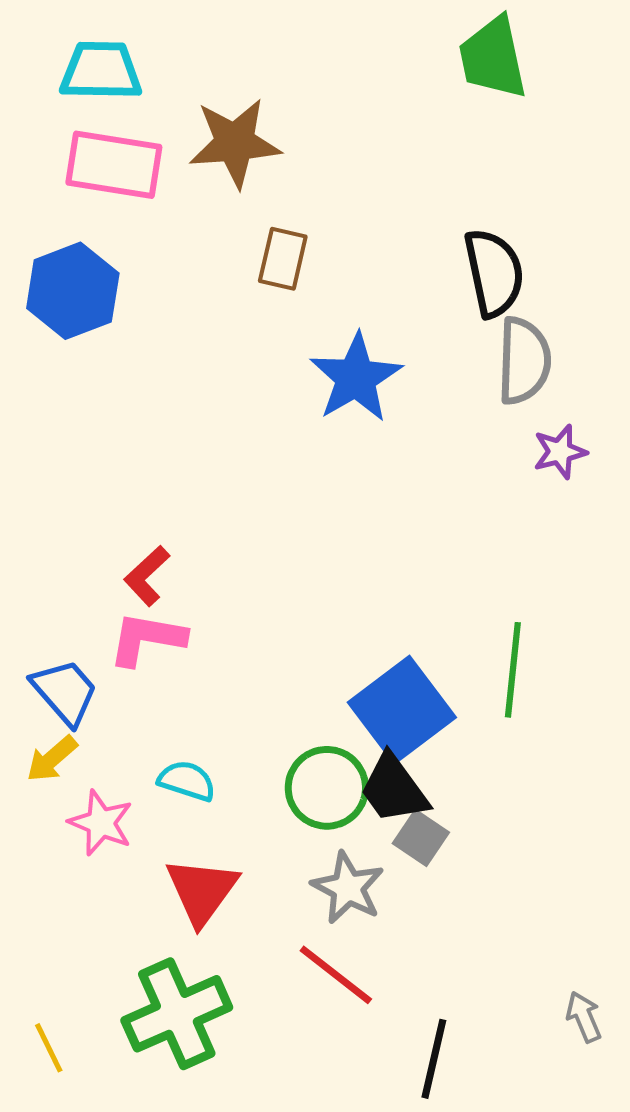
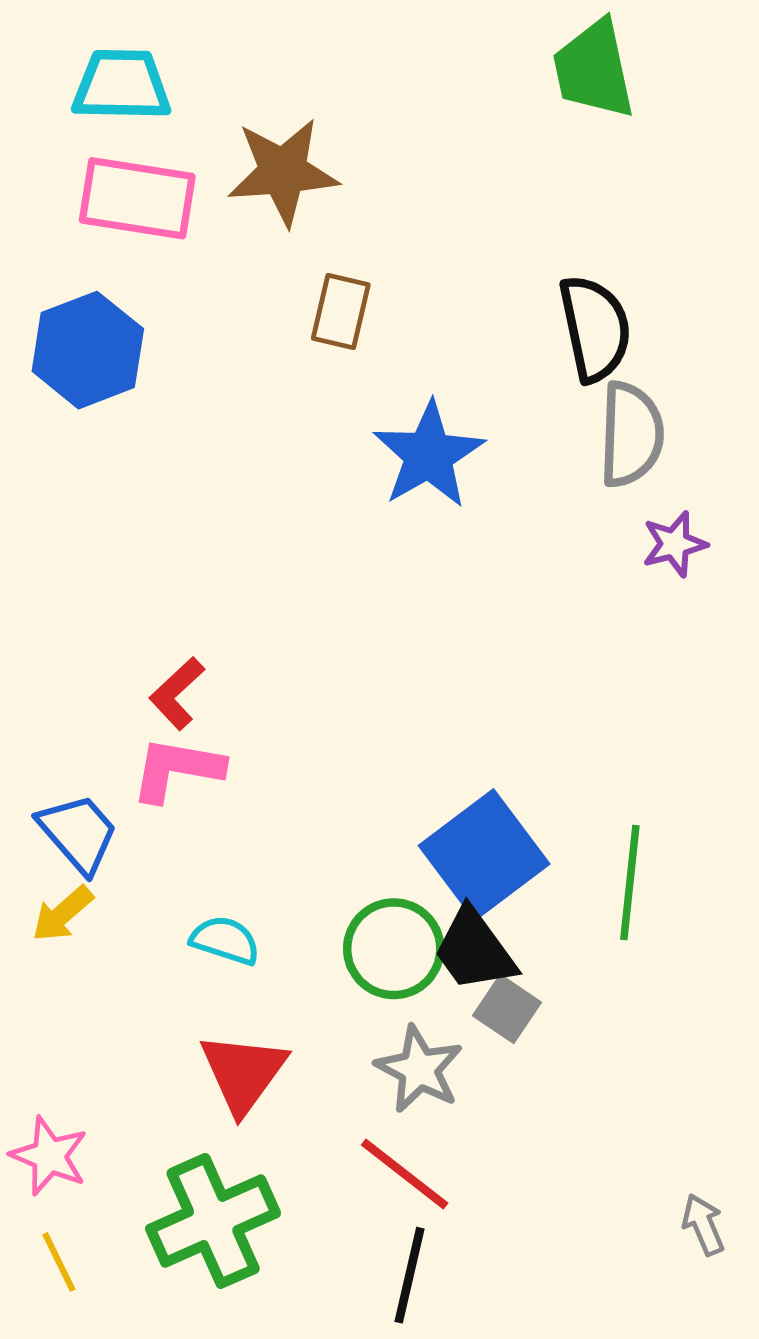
green line: (513, 670) -> (630, 882), moved
pink star: (101, 823) -> (49, 1156), moved
black line: (434, 1059) -> (409, 1275), moved

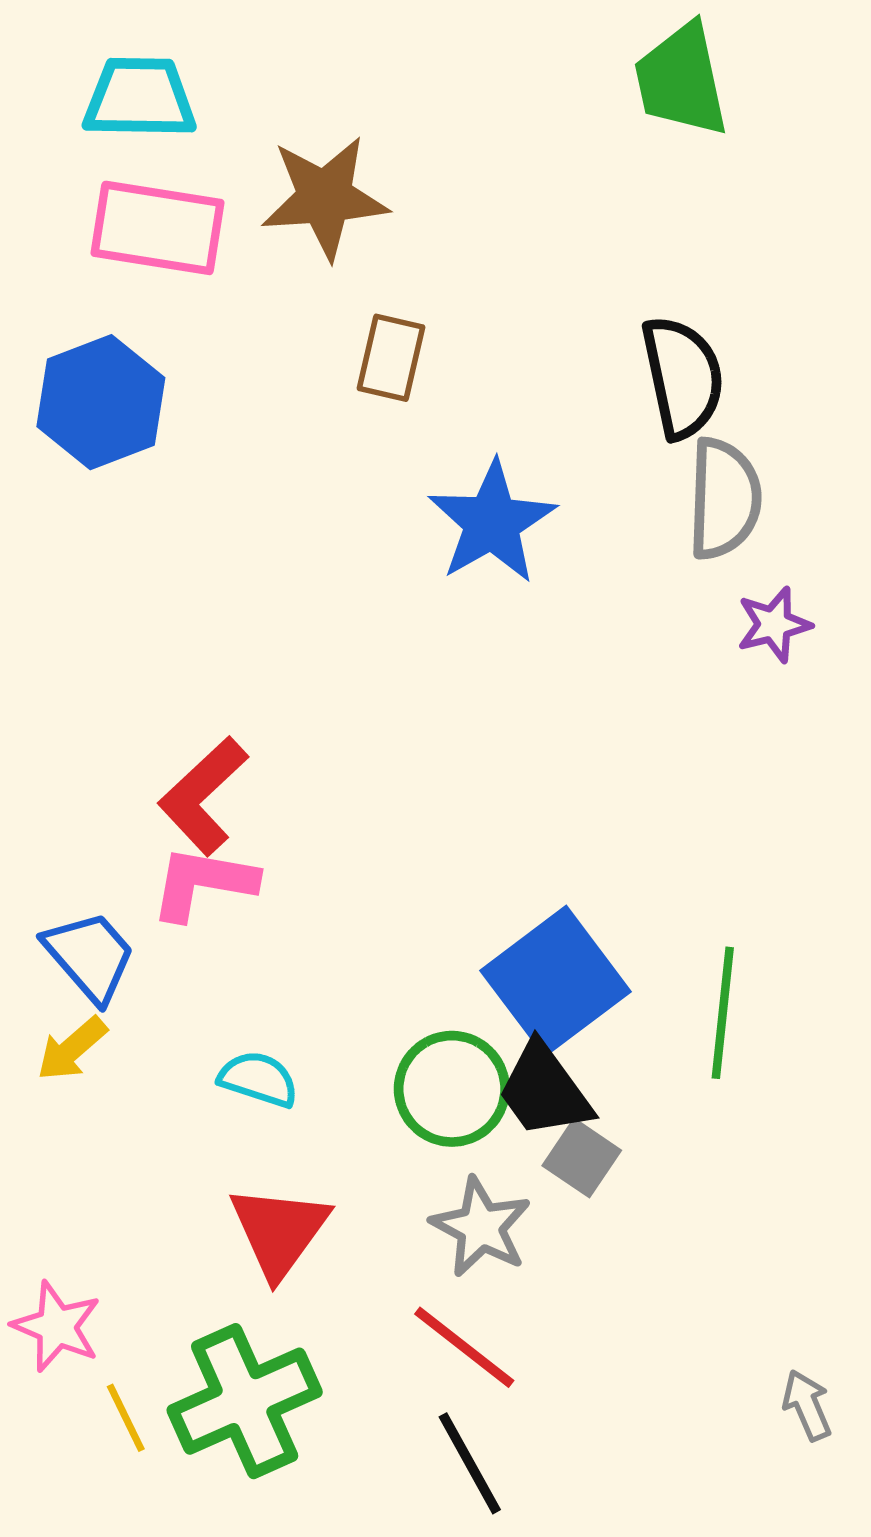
red L-shape: (177, 693) -> (203, 796), size x1.4
yellow line: (59, 1262) -> (126, 1418), moved
black line: (409, 1275) -> (470, 1463), turned -42

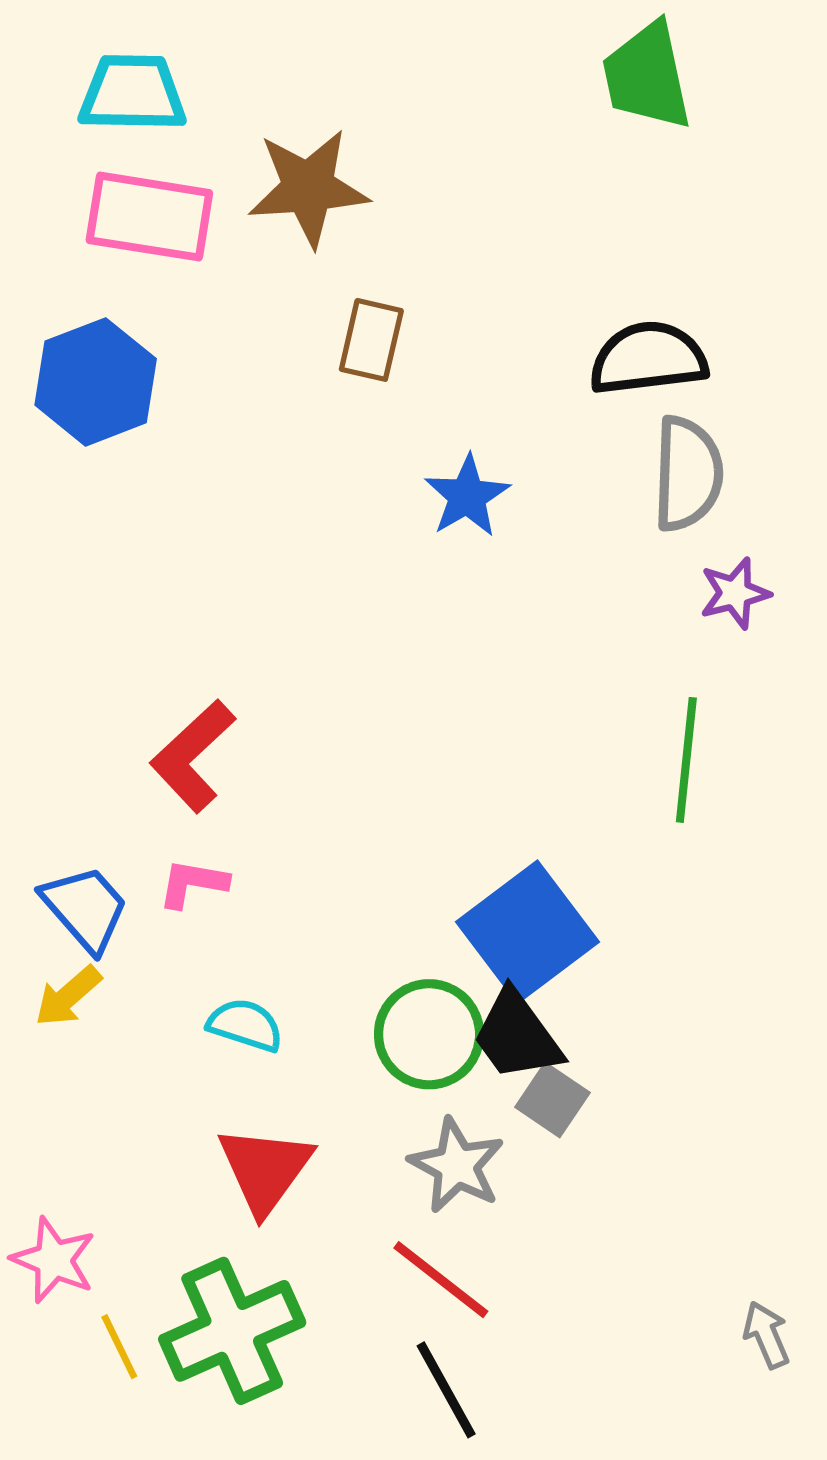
black semicircle: (683, 377) -> (648, 358), turned -85
blue star: (492, 522) -> (467, 496), size x0.7
pink L-shape: (203, 883) -> (193, 883), moved, size x0.7
green line: (723, 1013) -> (686, 760), moved

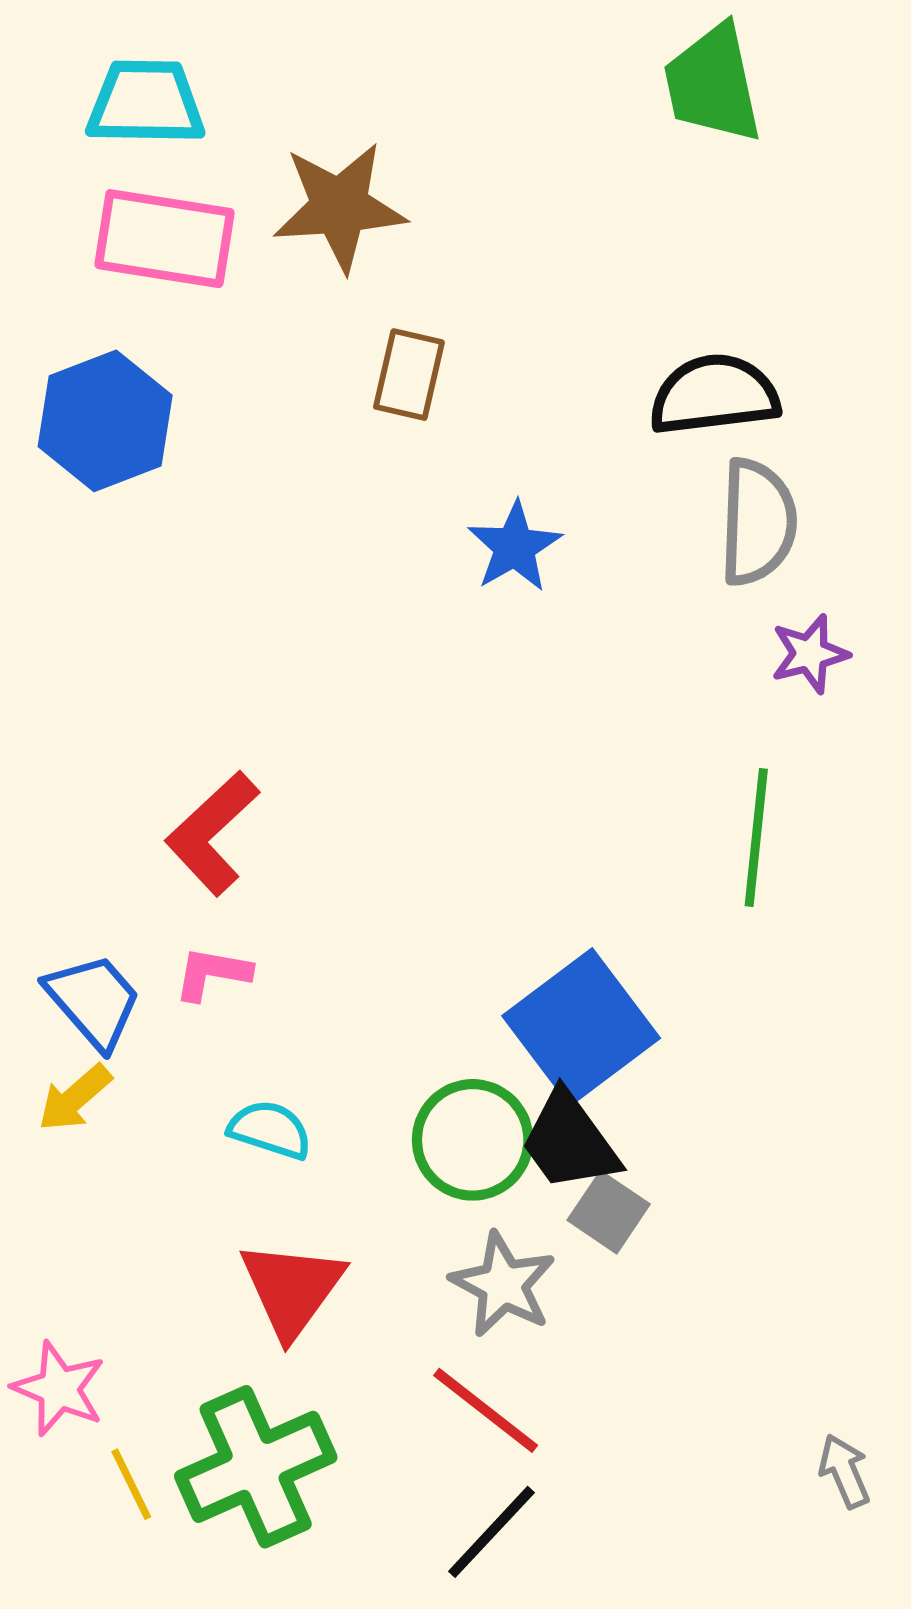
black line: (446, 1390) -> (491, 1532), turned 72

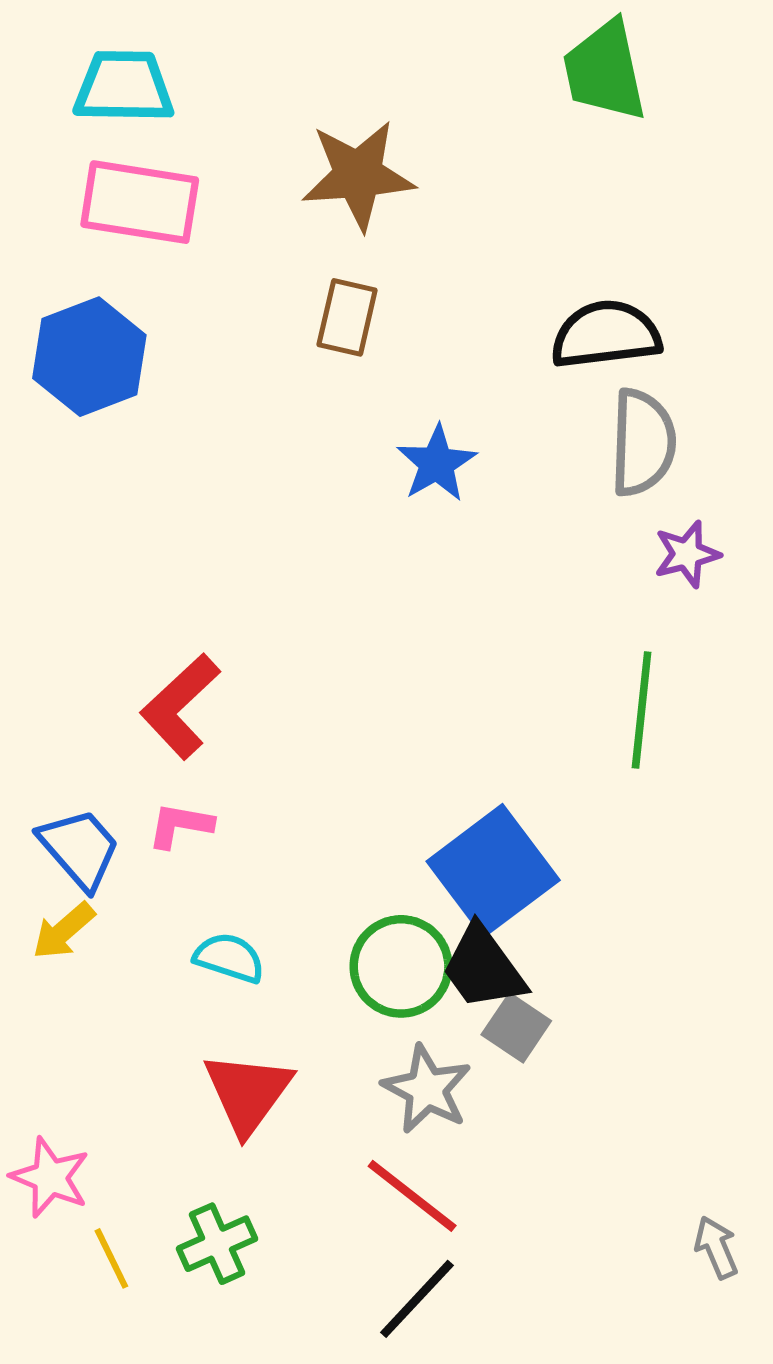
brown star: (340, 207) -> (358, 175), moved
green cross: (256, 1467) -> (217, 1244), size x0.6

